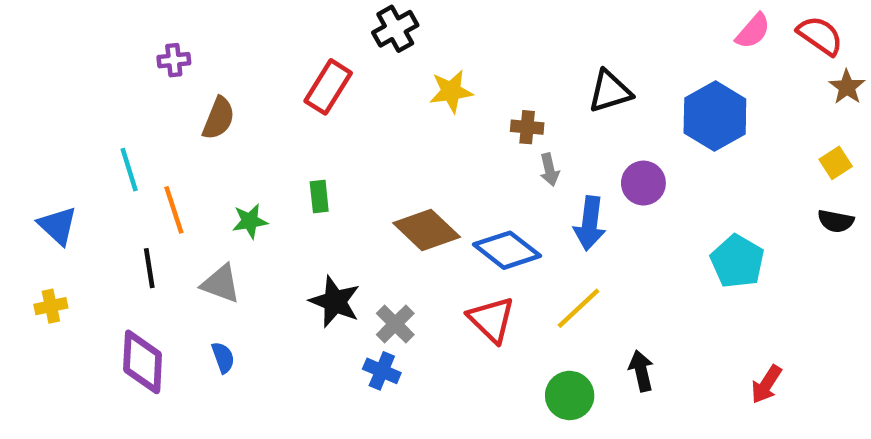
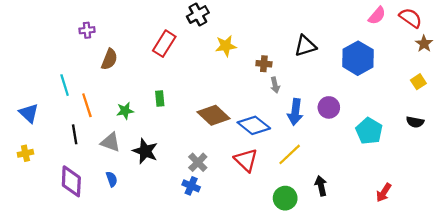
purple circle: (643, 183) -> (329, 107), moved
black semicircle: (836, 221) -> (415, 122), moved
black star: (335, 302) -> (145, 151), moved

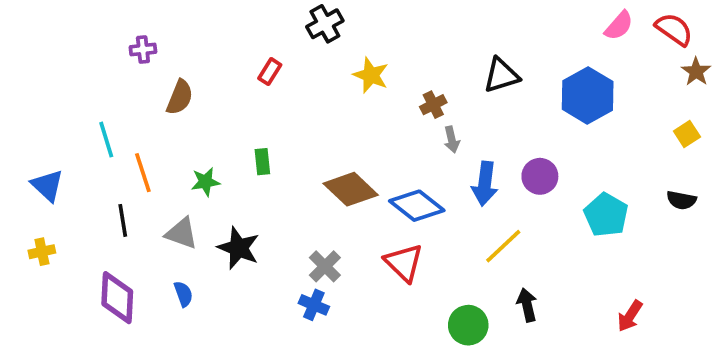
red rectangle: (164, 44) -> (270, 72), size x0.6
yellow star: (226, 46) -> (371, 75), turned 30
brown cross: (264, 64) -> (433, 105), turned -32
yellow line: (290, 154) -> (503, 246), moved

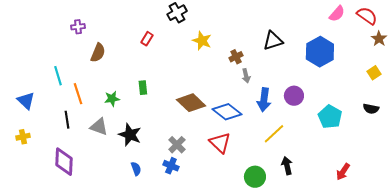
blue semicircle: (183, 294) -> (136, 169), moved

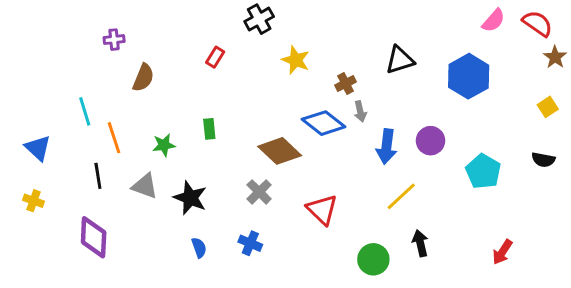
blue diamond: (227, 112) -> (324, 123), moved
yellow cross: (23, 137) -> (33, 201), turned 32
gray cross: (177, 145) -> (259, 192), moved

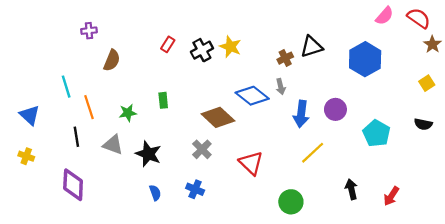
black cross: (259, 19) -> (202, 50), moved
brown cross: (346, 84) -> (285, 58), moved
black arrow: (420, 243) -> (351, 189), moved

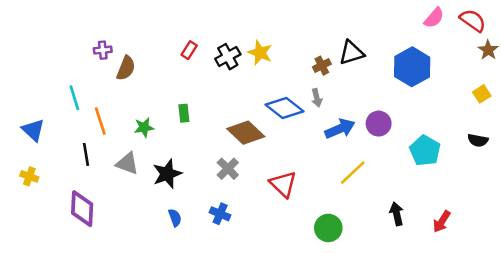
purple cross: (89, 31) -> (103, 50), moved
blue arrow: (301, 114) -> (340, 129), turned -120
black star: (148, 154) -> (167, 174), turned 30

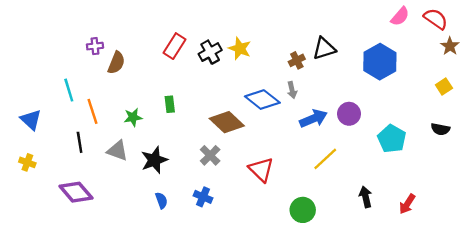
red rectangle: (189, 50) -> (174, 46), size x1.5
purple diamond: (82, 209) -> (76, 192), turned -44

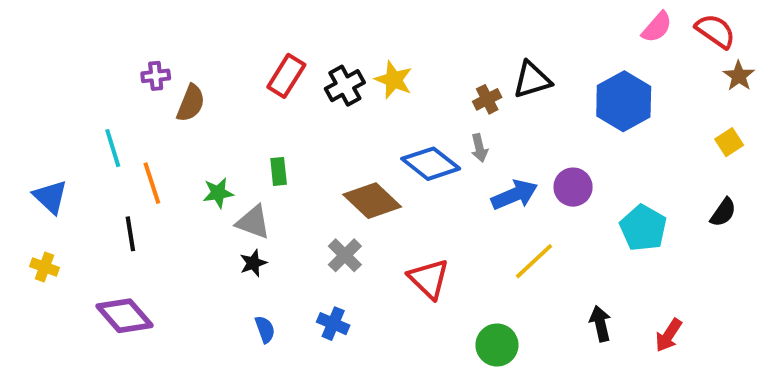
black semicircle: (440, 129) -> (723, 212), turned -66
gray triangle: (118, 151) -> (253, 222), moved
black star: (154, 160) -> (253, 263), size x0.6

